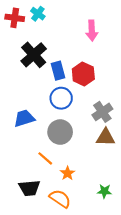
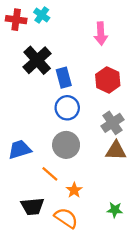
red hexagon: (83, 74) -> (108, 80), moved
blue trapezoid: (24, 118) -> (20, 150), moved

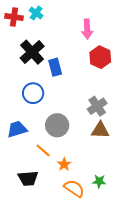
red hexagon: (108, 80) -> (100, 57), moved
blue circle: (67, 108) -> (33, 93), moved
orange semicircle: (66, 218) -> (74, 188), moved

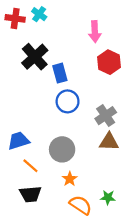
blue circle: (33, 93) -> (68, 101), moved
gray circle: (57, 125) -> (62, 149), moved
orange line: (43, 150) -> (30, 166), moved

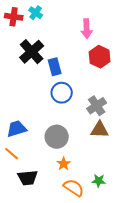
orange line: (30, 166) -> (12, 154), moved

